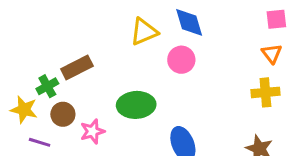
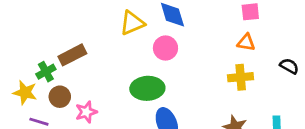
orange triangle: (272, 53) -> (246, 42), turned -42
green ellipse: (136, 105) -> (147, 88), moved

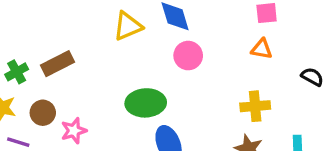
pink circle: (165, 48) -> (188, 56), moved
green cross: (46, 72) -> (17, 72), moved
yellow cross: (241, 77) -> (255, 106), moved

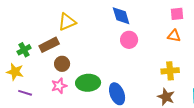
yellow triangle: (128, 26) -> (67, 22), moved
green ellipse: (146, 103) -> (88, 83), moved
brown circle: (43, 113) -> (62, 64), moved

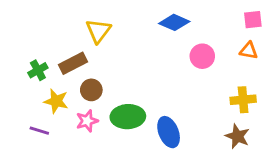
blue diamond: (121, 16) -> (174, 22), turned -50
yellow triangle: (67, 22) -> (98, 31), turned -30
pink circle: (129, 40) -> (202, 56), moved
yellow star: (15, 72) -> (56, 101), moved

